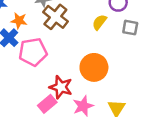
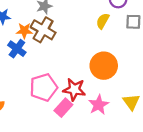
brown cross: (55, 17) -> (43, 30), moved
pink pentagon: (33, 52) -> (44, 87), moved

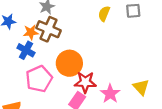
orange circle: (104, 66) -> (69, 63), moved
pink pentagon: (44, 87) -> (39, 79), moved

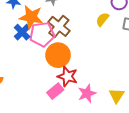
brown cross: (49, 29) -> (59, 26), moved
orange star: (31, 32) -> (31, 17), size x1.6
pink pentagon: (39, 79) -> (42, 34), moved

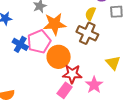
orange star: (31, 17) -> (55, 24), moved
brown cross: (59, 26) -> (87, 33), moved
yellow triangle: (117, 96) -> (113, 63), moved

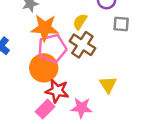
yellow semicircle: (90, 14) -> (80, 22), moved
pink pentagon: (39, 42) -> (52, 48), moved
pink star: (94, 85) -> (81, 108), turned 30

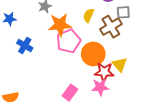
brown cross: (82, 45) -> (111, 27), moved, turned 35
orange circle: (44, 68) -> (93, 54), moved
red star: (57, 91) -> (104, 72), moved

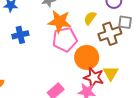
blue cross: (25, 45) -> (20, 35), turned 35

